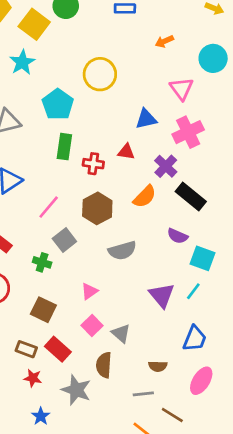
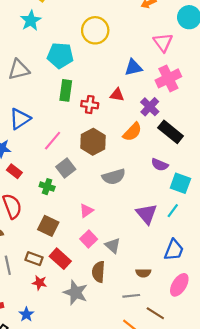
cyan pentagon: (58, 104) -> (60, 55), turned -30
blue star: (41, 416) -> (26, 314), moved

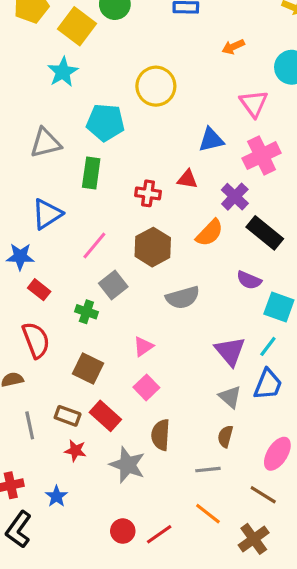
green rectangle: (66, 90) -> (91, 173), moved
gray triangle: (113, 246) -> (230, 397), moved
blue trapezoid: (174, 250) -> (268, 384), moved
brown semicircle: (143, 273) -> (225, 436), turned 104
brown line: (155, 313) -> (263, 495), moved

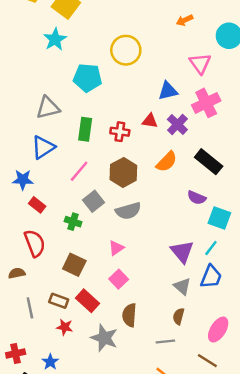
gray triangle: (45, 143) -> (48, 108), moved
green rectangle: (91, 173) -> (85, 129), moved
purple cross: (235, 197) -> (177, 124), moved
gray semicircle: (183, 298) -> (128, 211), moved

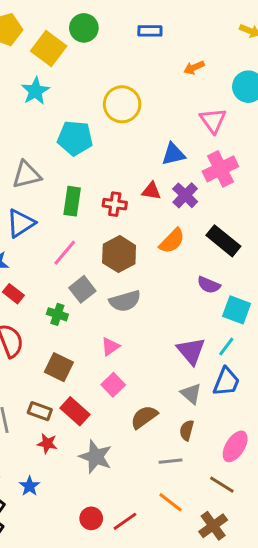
brown semicircle: (129, 315) -> (144, 417), moved, turned 50

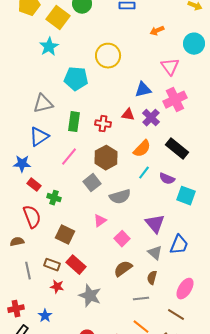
gray square: (82, 289) -> (92, 183), moved
gray semicircle: (125, 301) -> (120, 197), moved
green cross: (57, 314) -> (54, 198), moved
cyan line: (226, 347) -> (144, 173), moved
pink square: (113, 385) -> (122, 239), moved

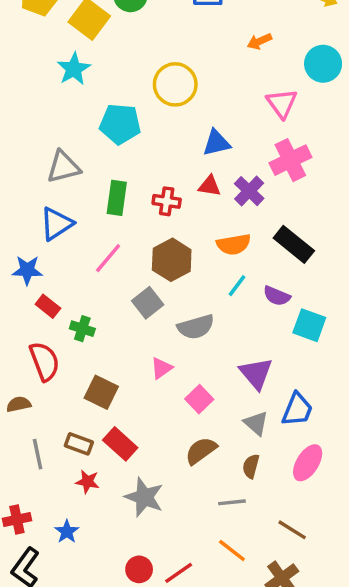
blue triangle: (143, 90) -> (216, 143), moved
orange semicircle: (142, 149) -> (234, 244), turned 36
pink ellipse: (185, 289) -> (308, 463), moved

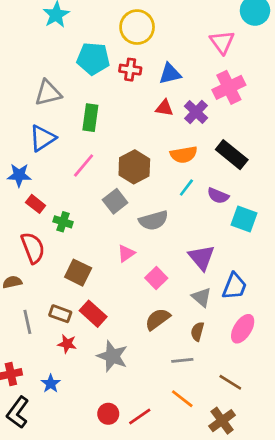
red cross: (167, 201) -> (130, 70), moved

